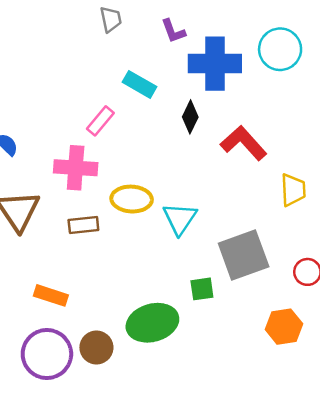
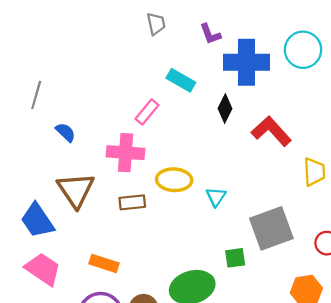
cyan triangle: (180, 219) -> (216, 197), size x0.7

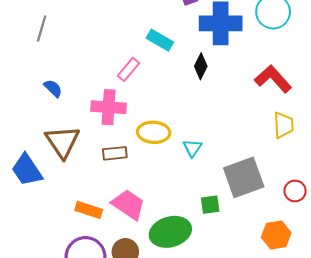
gray line: (36, 95) -> (42, 29), moved
red L-shape: (271, 131) -> (273, 79), moved
pink trapezoid: (43, 269) -> (128, 205), moved

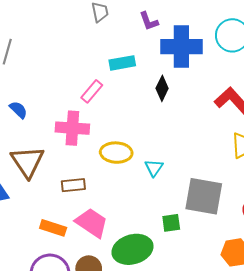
cyan rectangle: (160, 40) -> (122, 63), turned -40
brown rectangle: (115, 153) -> (73, 185), moved
gray square: (244, 177) -> (204, 196), turned 30

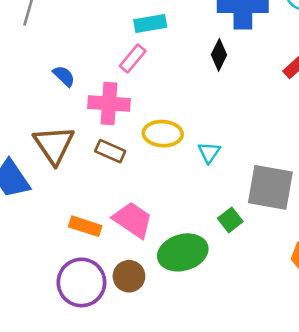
cyan rectangle: (122, 63) -> (150, 24), moved
blue semicircle: (18, 110) -> (64, 76), moved
brown rectangle: (73, 185) -> (110, 151), moved, turned 30
green square: (171, 223) -> (230, 220), turned -30

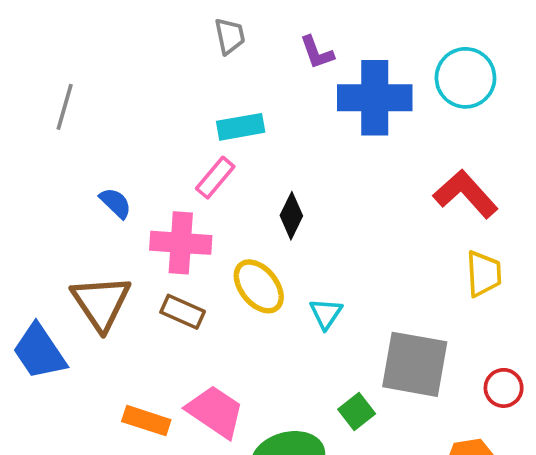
black diamond: (219, 55) -> (291, 216), moved
yellow ellipse: (163, 134) -> (259, 286), turned 48

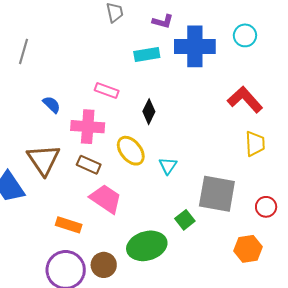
purple L-shape: (317, 52) -> (163, 21), turned -55
cyan circle: (465, 78) -> (245, 35), size x0.7
cyan rectangle: (241, 127) -> (147, 54), moved
pink rectangle: (215, 178) -> (107, 91), turned 70
pink trapezoid: (215, 412) -> (106, 199), moved

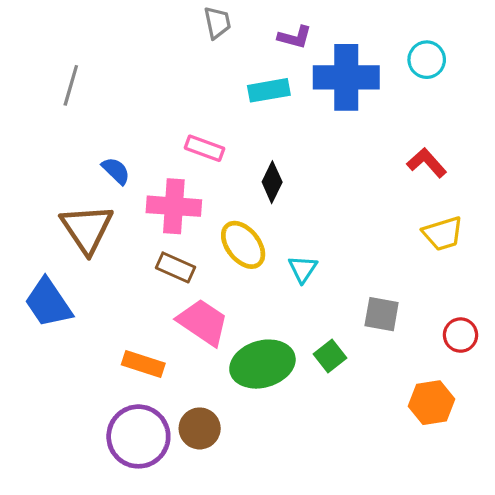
red L-shape: (245, 100) -> (427, 163), size x0.7
yellow trapezoid: (255, 144) -> (443, 234), turned 76
brown triangle: (44, 160) -> (87, 229), moved
gray square: (217, 194) -> (382, 314), size x0.6
green ellipse: (147, 246) -> (262, 364), moved

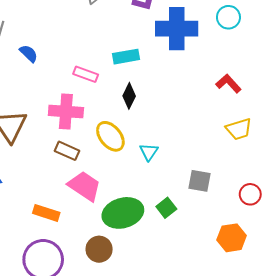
cyan rectangle: (269, 90) -> (126, 57), moved
blue semicircle: (116, 171) -> (29, 53), moved
brown circle: (200, 428) -> (99, 249), moved

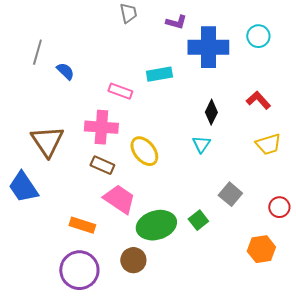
black diamond: (129, 96) -> (211, 112), moved
cyan triangle: (149, 152) -> (201, 144), moved
gray square: (199, 181) -> (230, 194), turned 30

